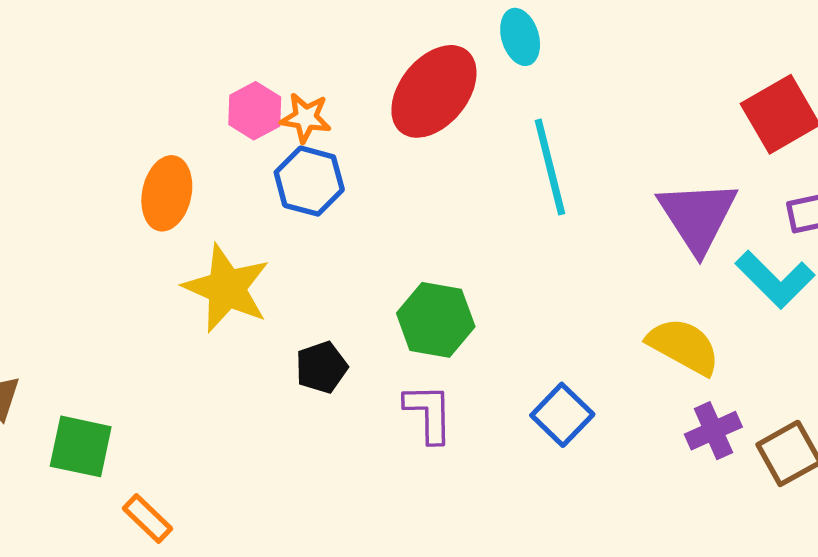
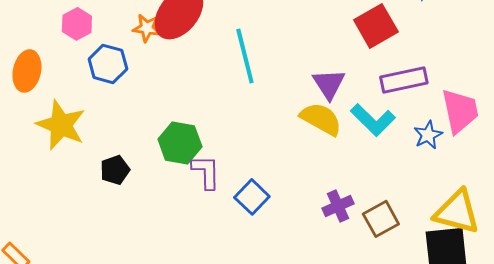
orange star: (306, 118) -> (147, 28), moved
purple triangle: (698, 216) -> (329, 84), size x0.7
yellow semicircle: (684, 346) -> (321, 119), moved
purple L-shape: (429, 413) -> (206, 172), moved

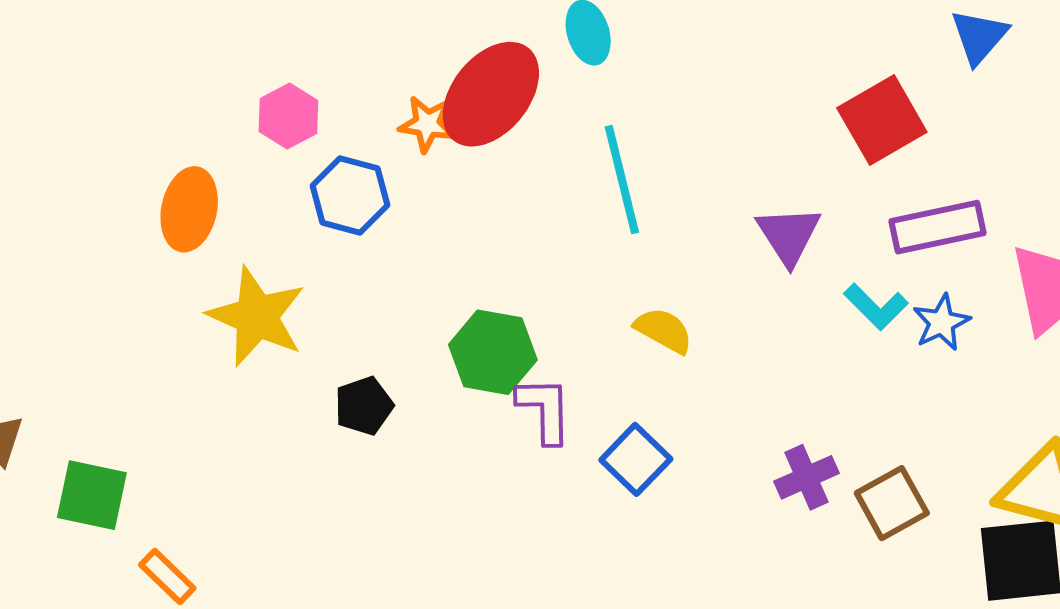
yellow semicircle: (321, 119) -> (664, 330), moved, size x0.7
cyan L-shape: (373, 120) -> (876, 307), size x0.7
blue star: (428, 135) -> (941, 322), moved

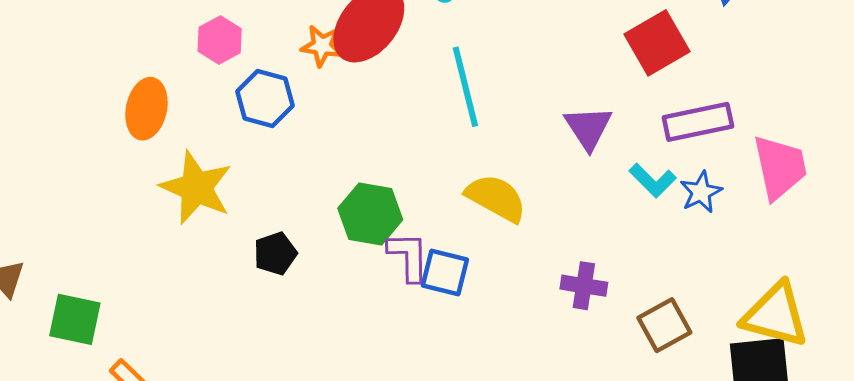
yellow semicircle: (664, 330) -> (496, 198), size x1.4
blue square: (636, 459) -> (445, 273), moved, turned -30
purple cross: (806, 477) -> (584, 286), moved, turned 33

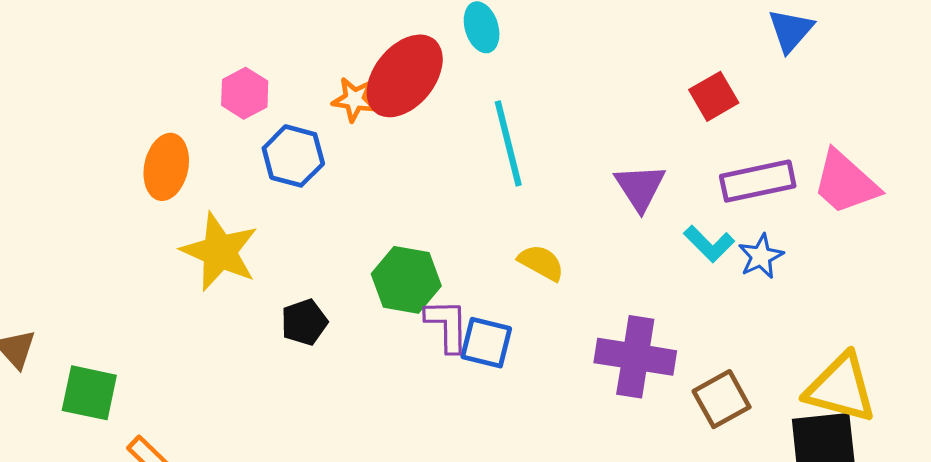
red square: (657, 43) -> (714, 96), size x0.7
pink trapezoid: (780, 167) -> (846, 183), moved, turned 144
yellow semicircle: (496, 198) -> (541, 263), size x0.7
purple cross: (584, 286) -> (635, 357), size x1.6

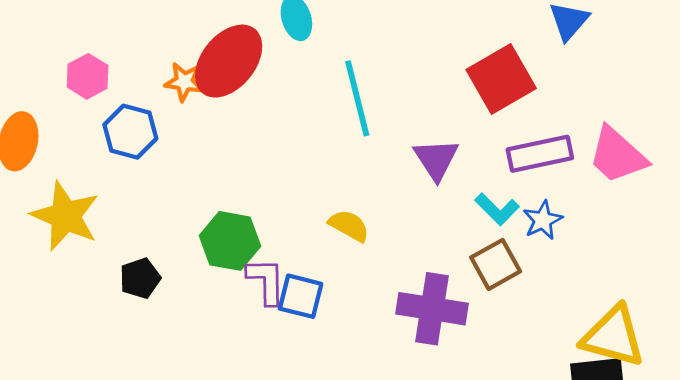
red square: (714, 96) -> (501, 79), size x1.6
cyan line: (508, 143) -> (357, 98), moved
brown square: (722, 399) -> (496, 264), moved

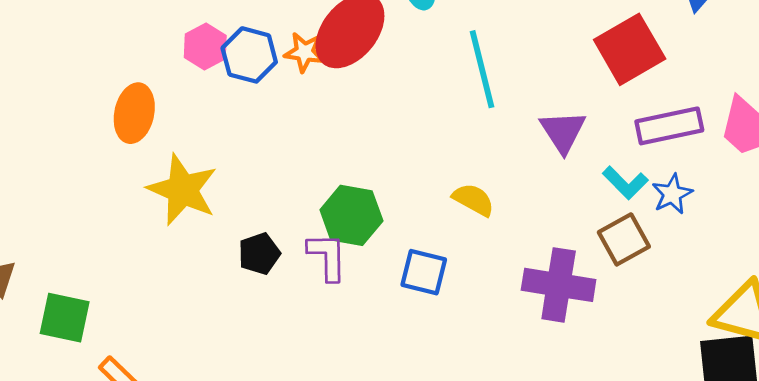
blue hexagon: (130, 132) -> (249, 55), moved
purple L-shape: (266, 281) -> (327, 257), moved

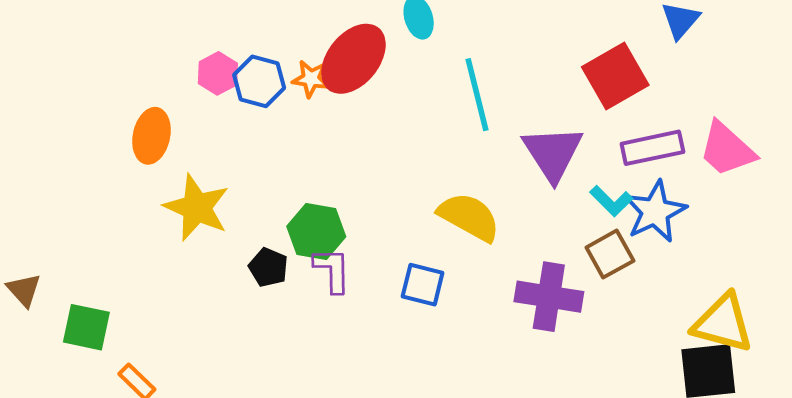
purple triangle: (563, 132) -> (553, 153), size x1.4
blue star: (672, 194) -> (655, 212), size x1.6
yellow semicircle: (473, 200) -> (469, 217), size x1.6
green hexagon: (351, 215) -> (316, 232), moved
black pentagon: (259, 254) -> (268, 267), turned -30

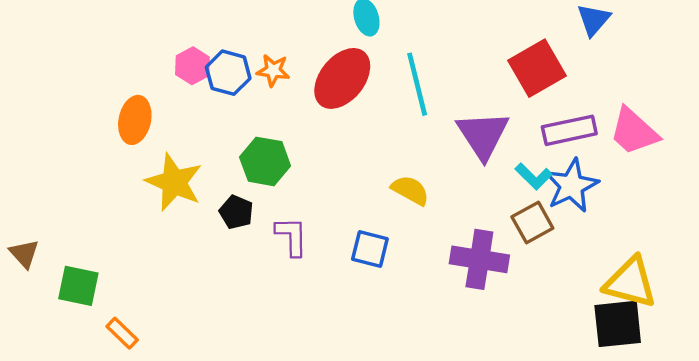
red ellipse: (353, 59) -> (342, 78), moved
yellow semicircle: (469, 217) -> (410, 190), size x0.7
green hexagon: (316, 232) -> (265, 161), moved
black pentagon: (268, 267) -> (236, 212), moved

